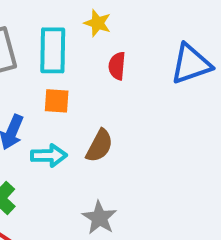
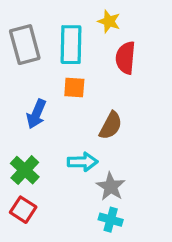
red semicircle: (117, 66) -> (125, 58), size x1.4
cyan arrow: (49, 155) -> (83, 162), moved

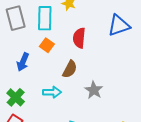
red semicircle: (125, 58) -> (79, 38), moved
orange square: (74, 88) -> (47, 45), turned 32
gray star: (111, 187) -> (94, 90), moved

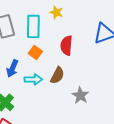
cyan arrow: (52, 92) -> (33, 79), moved

